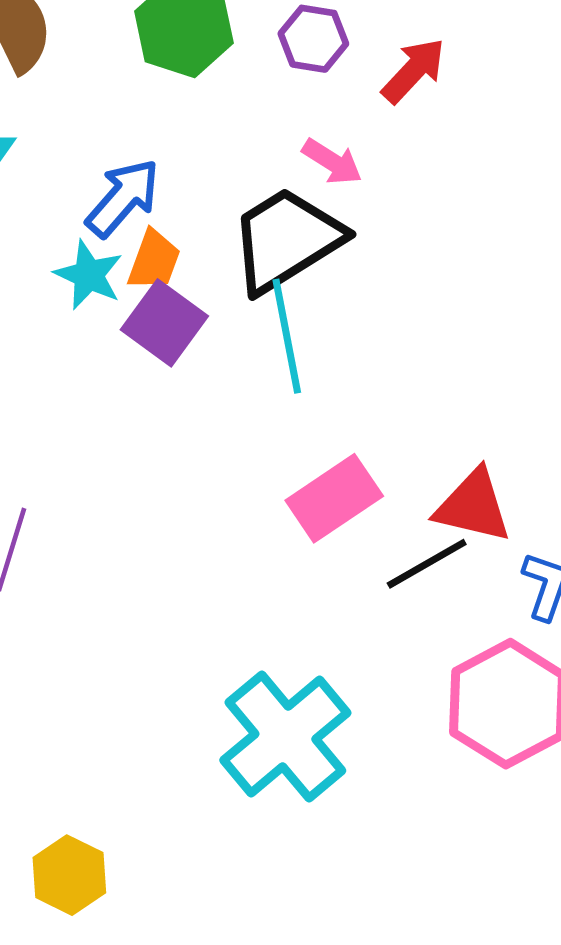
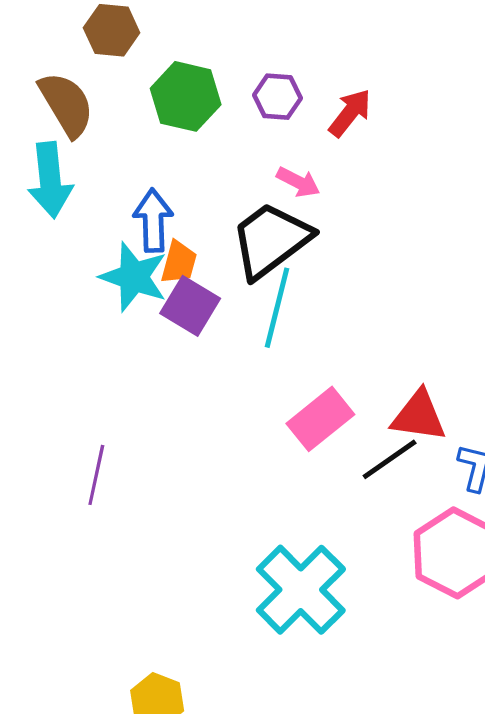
blue arrow: (123, 198) -> (153, 220), turned -38
cyan star: (89, 275) -> (134, 277), size x1.4
cyan line: (287, 336) -> (277, 308), turned 30

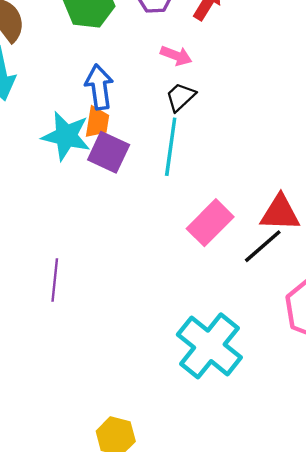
blue arrow: (153, 220) -> (99, 87), moved
black trapezoid: (271, 240) -> (180, 97), moved, size x0.5

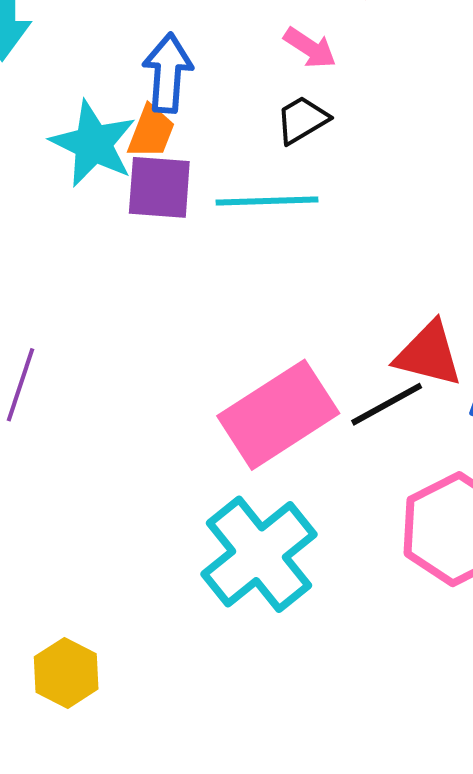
cyan line: (171, 147) -> (267, 201), turned 68
purple square: (109, 152) -> (159, 187), turned -33
pink rectangle: (210, 223) -> (278, 415), moved, size x1.4

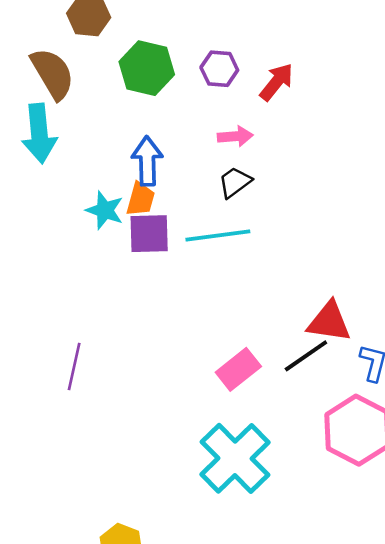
pink arrow: (310, 48) -> (235, 136), turned -32
cyan star: (93, 144) -> (105, 210), size x0.7
pink rectangle: (278, 415) -> (238, 369), size x0.6

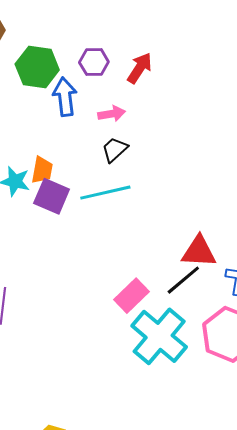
blue arrow: (147, 161) -> (65, 97), moved
purple square: (149, 234) -> (52, 196), turned 30
cyan cross: (235, 458) -> (159, 336), moved

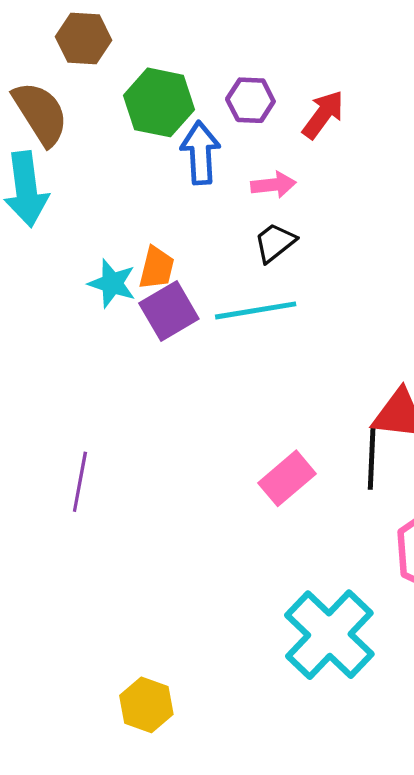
purple square: (52, 196) -> (169, 311), turned 33
black line: (183, 280) -> (372, 459), turned -51
cyan cross: (159, 336) -> (329, 635), moved

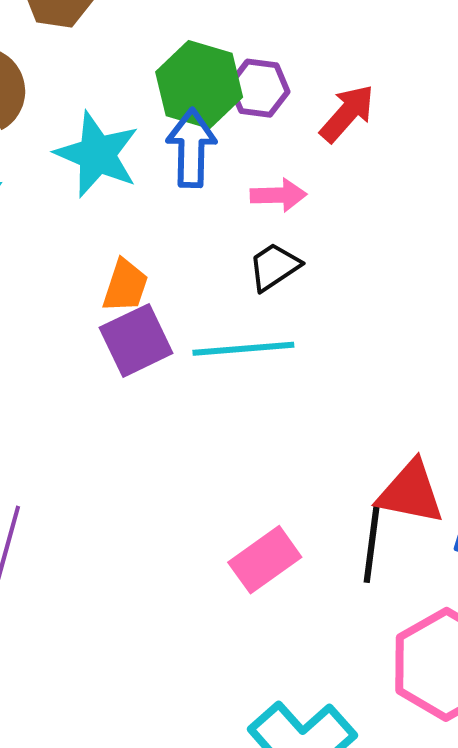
green hexagon: (159, 102) -> (199, 85), moved
cyan star: (112, 283) -> (97, 154), moved, size x1.4

